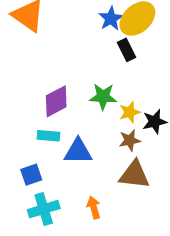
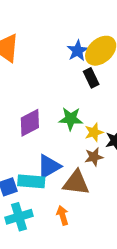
cyan rectangle: (48, 136) -> (31, 181), moved, size x1.4
blue triangle: (78, 151) -> (49, 166), turned -30
brown triangle: (134, 175) -> (76, 183), moved

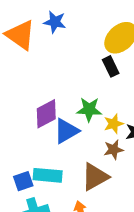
blue star: (78, 51) -> (55, 22), moved, turned -30
blue triangle: (49, 166) -> (66, 131), moved
brown triangle: (76, 183) -> (95, 177), turned -36

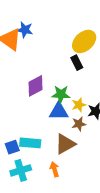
blue star: (55, 22) -> (25, 30), moved
purple diamond: (46, 114) -> (35, 86), moved
blue triangle: (66, 131) -> (59, 111), moved, turned 30

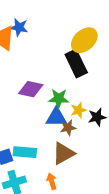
black rectangle: (77, 63) -> (76, 64), size x1.6
purple diamond: (35, 86) -> (31, 89), turned 40
brown star: (79, 124) -> (68, 128), moved

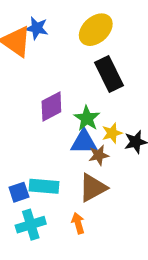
yellow ellipse: (84, 40) -> (96, 30), moved
purple diamond: (31, 89) -> (51, 106), turned -40
green star: (59, 98) -> (87, 118), turned 30

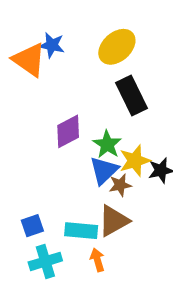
yellow star: (112, 133) -> (135, 161), size x1.4
blue triangle: (84, 142) -> (104, 170), turned -44
cyan rectangle: (44, 186) -> (81, 231), moved

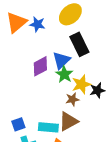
blue star: (52, 45) -> (37, 24), moved
orange triangle: (29, 60) -> (16, 22), turned 45
blue triangle: (104, 170) -> (61, 60), moved

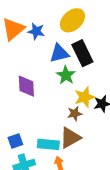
blue triangle: (61, 60) -> (59, 53), moved, turned 30
purple diamond: (40, 66) -> (26, 86), moved, turned -65
green star: (64, 74) -> (66, 75), moved

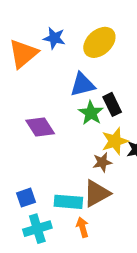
blue star: (36, 31) -> (54, 38), moved
black rectangle: (82, 53) -> (112, 104), moved, size x0.7
purple diamond: (26, 86) -> (40, 127), turned -30

